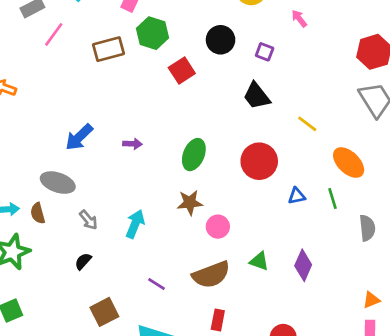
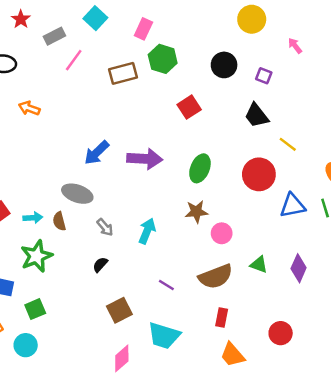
red square: (182, 70) -> (189, 107), moved
yellow line: (307, 124) -> (288, 144), moved
purple arrow: (132, 144) -> (145, 159), size x2.0
blue triangle: (297, 196) -> (293, 206), size x1.6

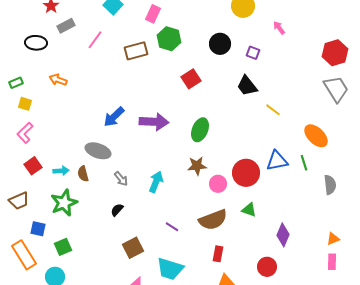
gray rectangle: (54, 36) -> (66, 26), moved
red circle: (259, 174) -> (246, 173), moved
purple diamond: (299, 268) -> (283, 235), moved

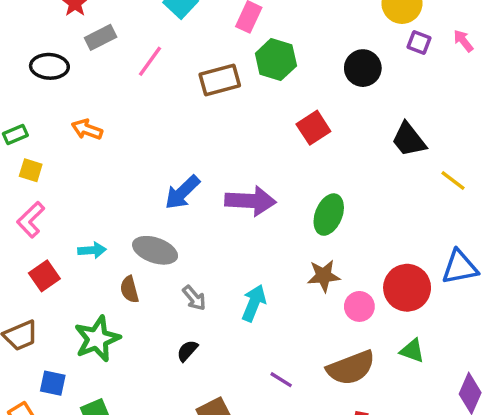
purple square: (253, 53) -> (419, 43), moved
cyan arrow: (61, 171) -> (92, 250), moved

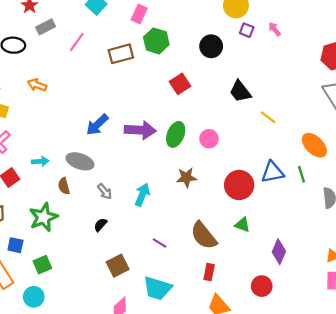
green ellipse: (329, 215) -> (176, 134), moved
pink circle: (359, 306) -> (209, 139), moved
brown semicircle: (351, 368) -> (204, 236), turned 72

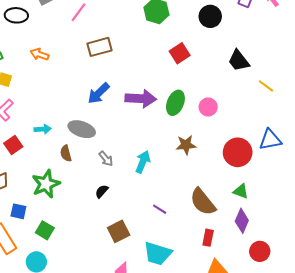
brown rectangle: (121, 54) -> (100, 47), moved
purple diamond: (279, 252) -> (242, 221), moved
green square: (42, 265) -> (45, 230), turned -36

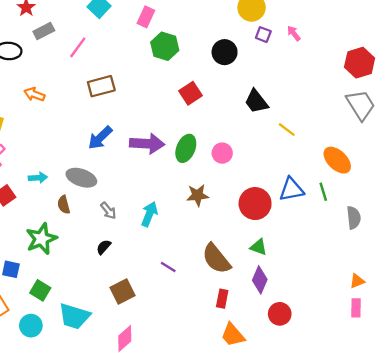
cyan trapezoid: (158, 253) -> (74, 316), moved

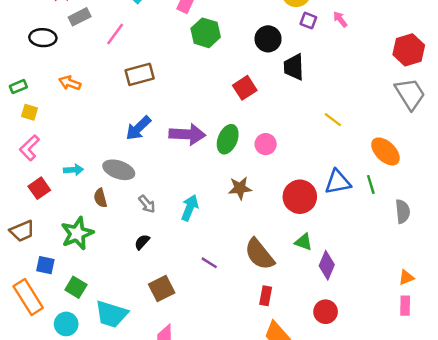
red square: (191, 93) -> (245, 88), moved
black trapezoid: (256, 101) -> (294, 67), moved, turned 36
purple diamond: (260, 280) -> (327, 265), moved

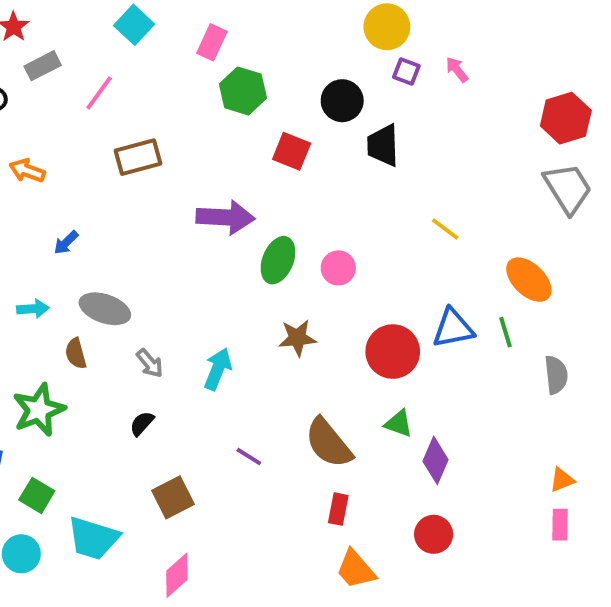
red square: (245, 88) -> (292, 151), moved, turned -35
blue arrow: (138, 128) -> (66, 243), moved, size x0.6
purple arrow: (187, 134) -> (225, 217), moved

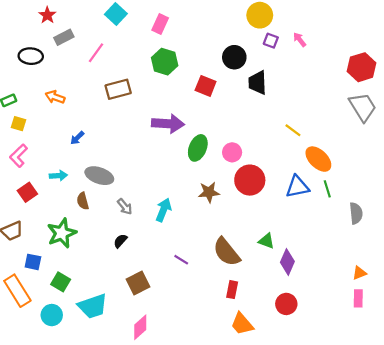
green hexagon: (243, 91) -> (165, 62), moved
orange ellipse: (529, 280) -> (318, 159), moved
red circle: (393, 352) -> (250, 180), moved
cyan trapezoid: (93, 538) -> (93, 306), turned -36

